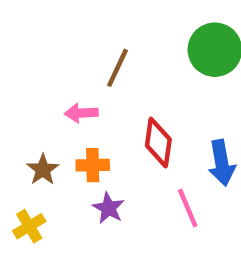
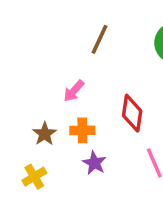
brown line: (118, 68) -> (99, 39), moved
pink arrow: (81, 113) -> (74, 91), turned -45

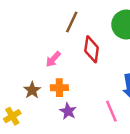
red diamond: (132, 113) -> (92, 49), moved
yellow cross: (34, 177) -> (12, 116), moved

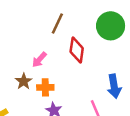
brown star: (32, 90) -> (24, 81), moved

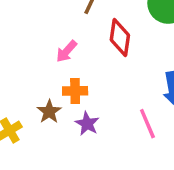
brown star: (24, 81) -> (49, 112), moved

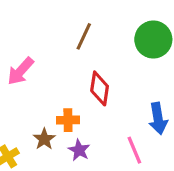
red diamond: (120, 37) -> (100, 88), moved
pink arrow: (66, 51) -> (21, 71), moved, size x1.4

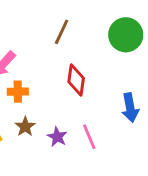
orange cross: (68, 120) -> (18, 92), moved
pink line: (134, 150) -> (89, 137), moved

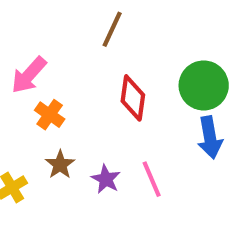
green circle: (126, 35) -> (204, 85), moved
orange cross: (18, 92) -> (50, 115), turned 36

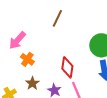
red diamond: (133, 98) -> (67, 67), moved

